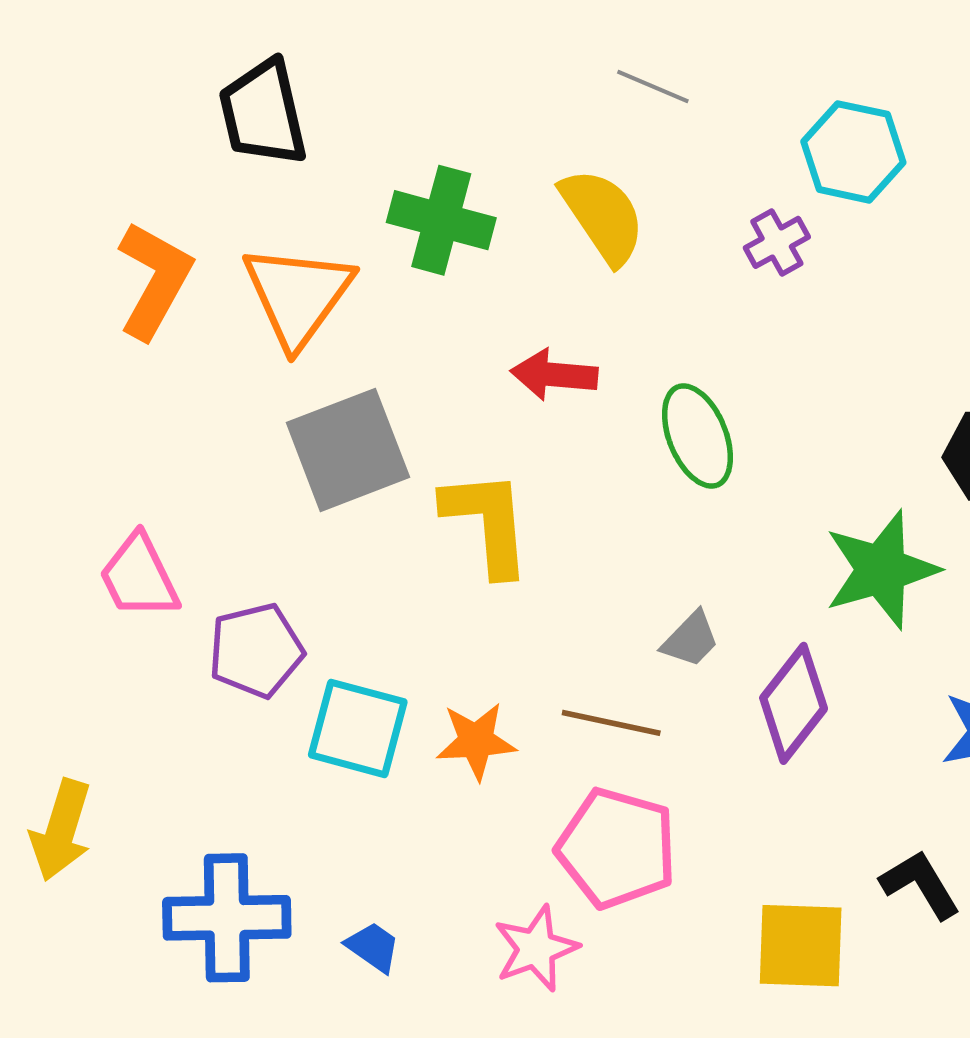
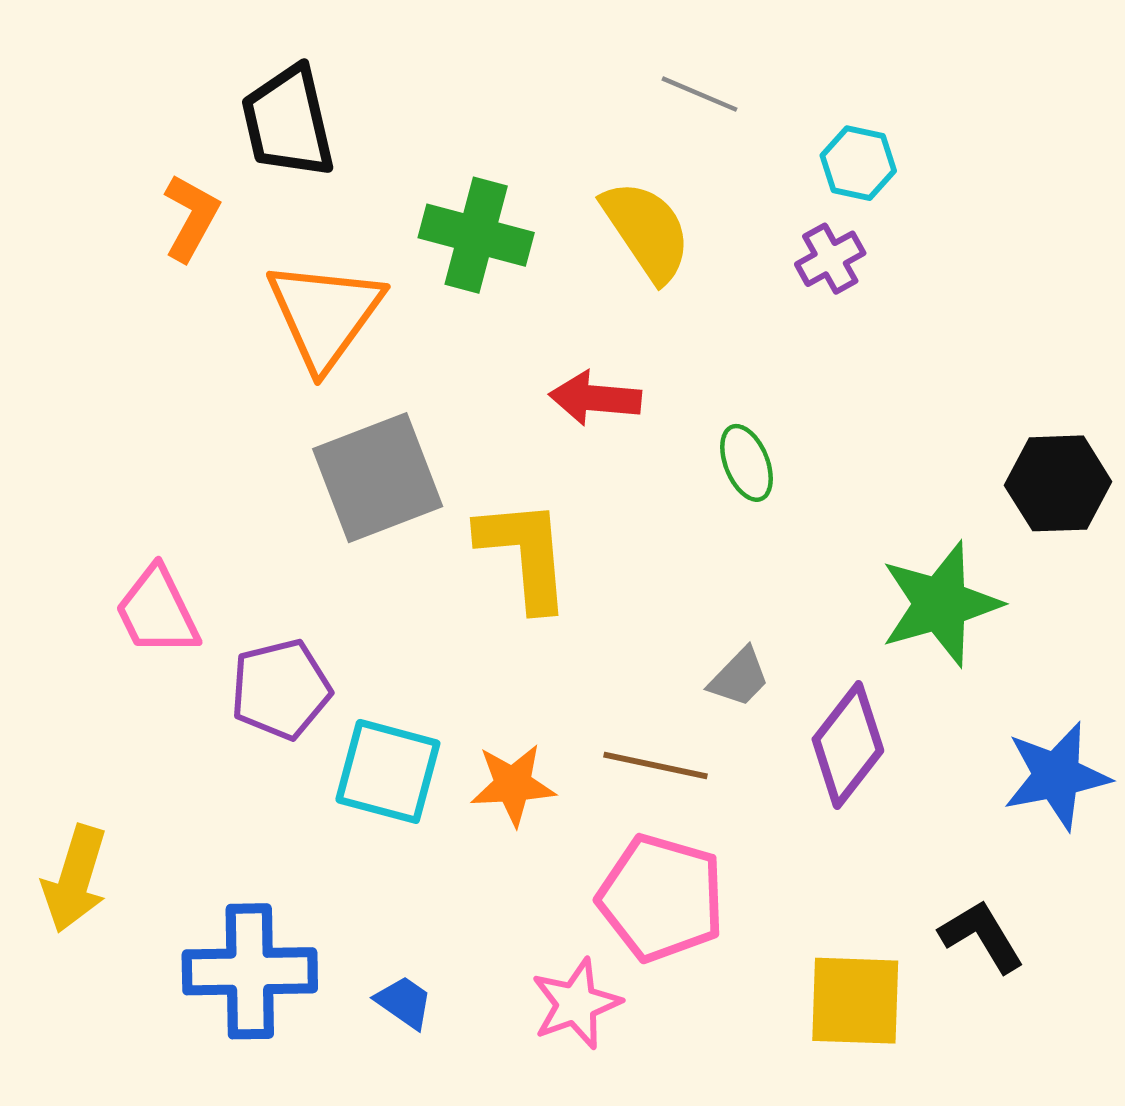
cyan hexagon: (853, 152) -> (858, 163), moved, size x0.7
orange L-shape: (154, 280) -> (191, 217), moved, size x0.7
green ellipse: (697, 436) -> (747, 463), size x0.7

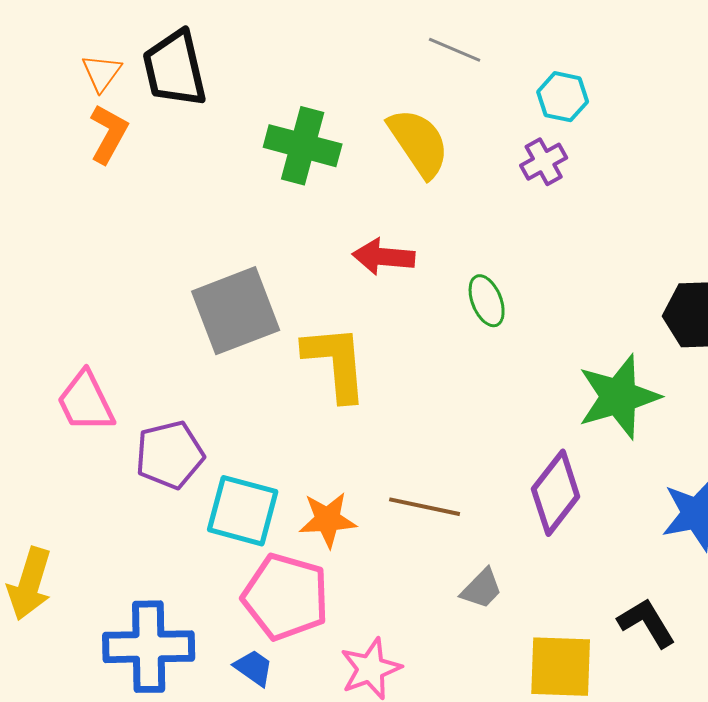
orange triangle: (325, 314) -> (102, 73), moved, size x0.5
gray trapezoid: (739, 677) -> (482, 589), moved
pink pentagon: (661, 898) -> (286, 597), moved

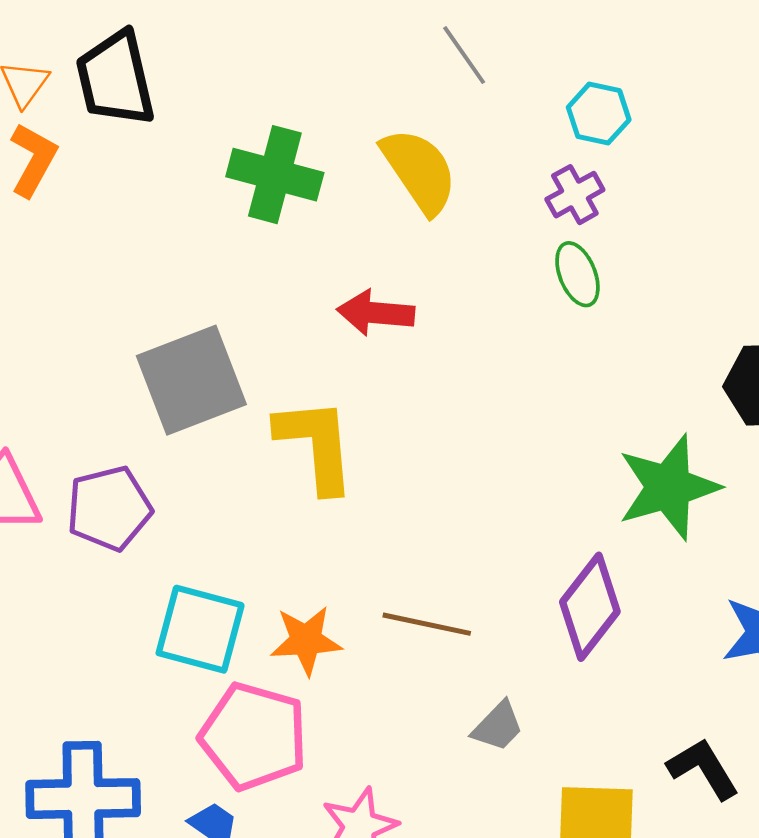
gray line: (455, 50) -> (464, 55), turned 32
green ellipse: (487, 301) -> (577, 274), moved
purple pentagon: (170, 455) -> (109, 508), moved

